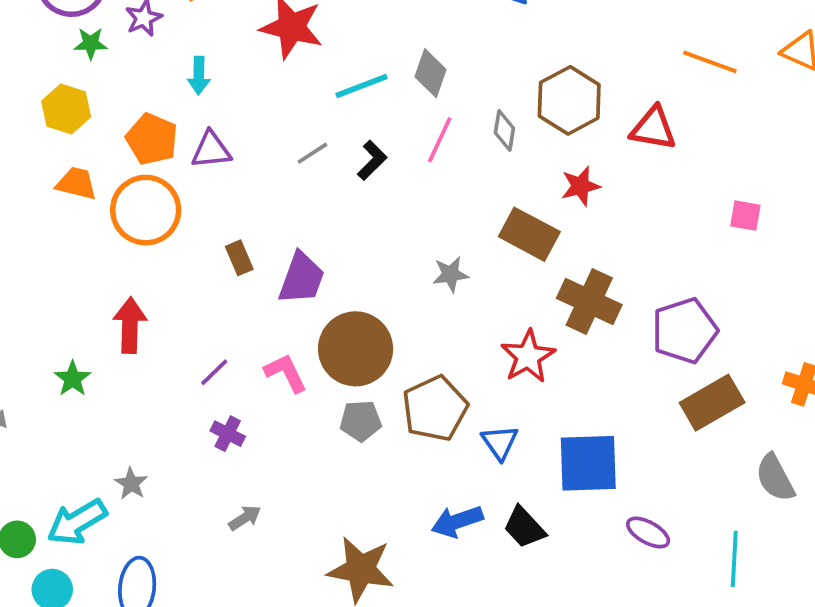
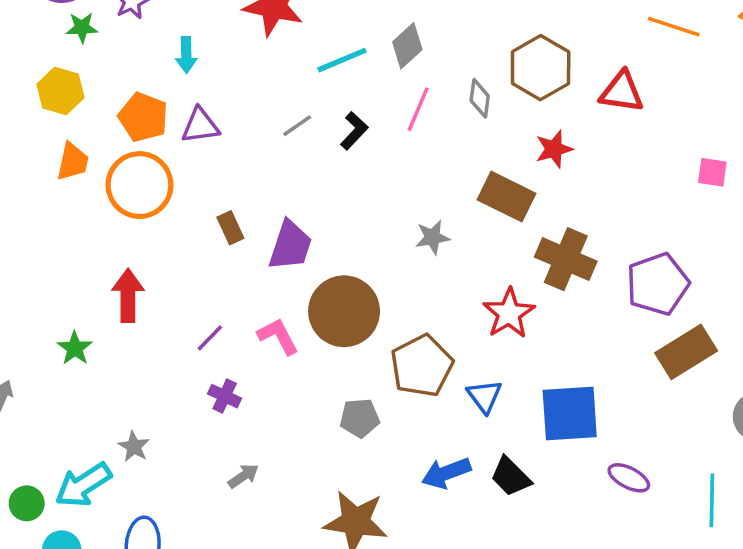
gray diamond: (430, 73) -> (407, 46), turned 30
orange trapezoid: (76, 183) -> (73, 162), turned 90
gray pentagon: (361, 421) -> (360, 418), moved

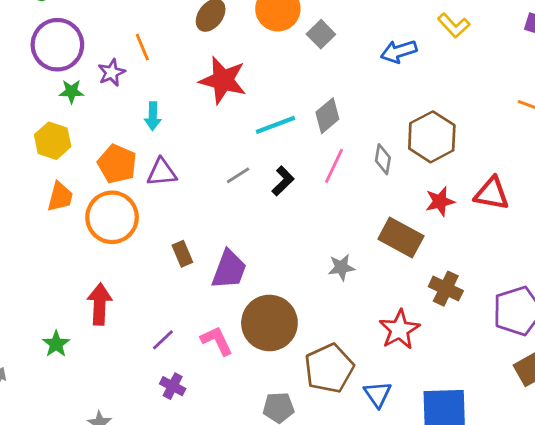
red triangle: (622, 92) -> (492, 194), moved
brown cross: (566, 259) -> (446, 289), size x0.7

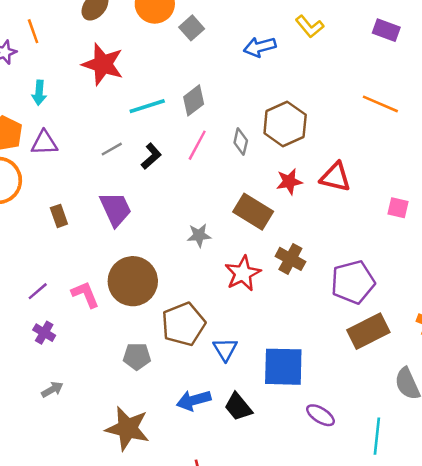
purple trapezoid: (229, 270) -> (116, 209), moved, turned -48
red star: (399, 330) -> (243, 273), moved

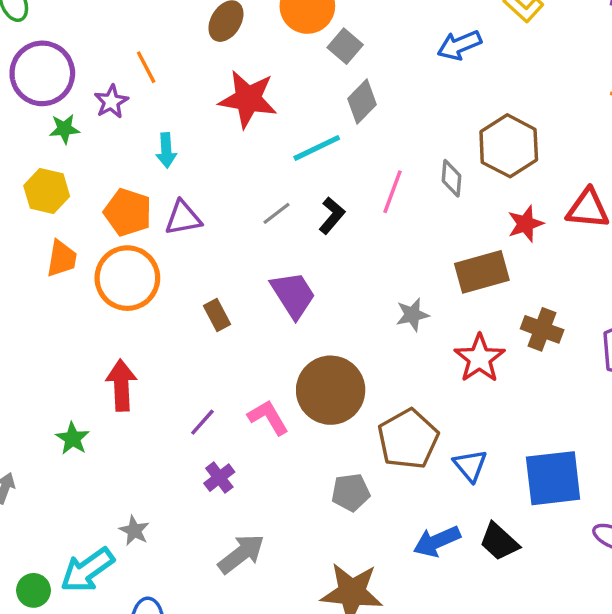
gray square: (192, 28) -> (345, 46), moved
gray diamond: (194, 100) -> (362, 102), moved
brown rectangle: (253, 212) -> (482, 272), turned -39
purple cross: (44, 333) -> (219, 478), turned 30
gray arrow: (52, 390) -> (241, 554), size x1.6

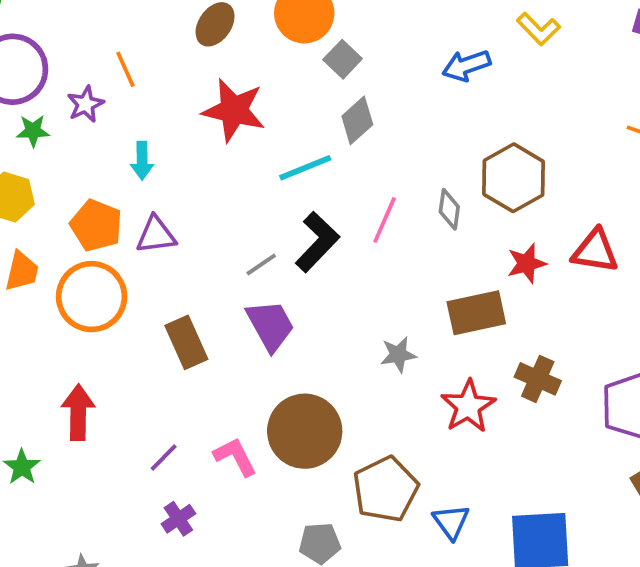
gray line: (277, 213) -> (261, 265), moved
black L-shape: (332, 215) -> (317, 242), size x1.5
brown rectangle: (217, 315) -> (186, 342), size x1.5

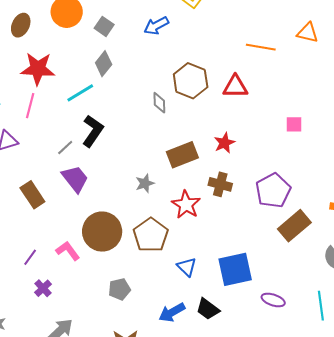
gray square: (343, 59) -> (104, 26), moved
pink line: (385, 220) -> (30, 106), moved
red triangle: (595, 251) -> (235, 87), moved
red star: (527, 263) -> (224, 143), moved
brown pentagon: (386, 489) -> (151, 235), moved

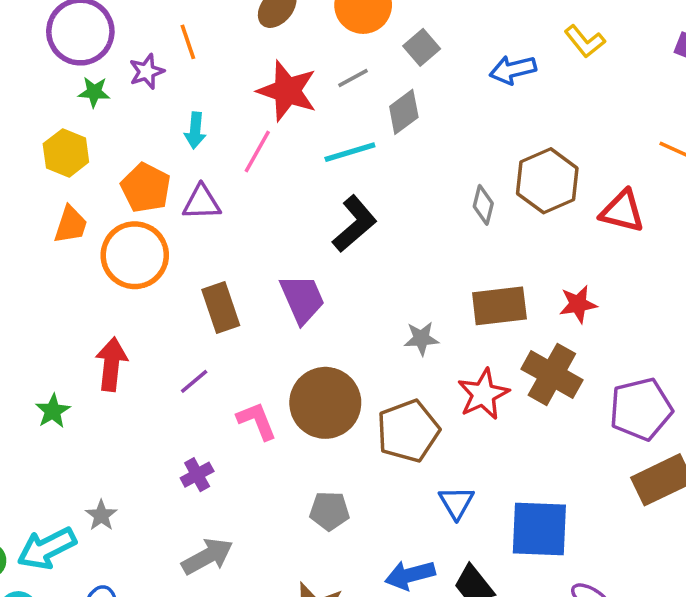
gray line: (65, 148) -> (353, 78), moved
brown cross: (220, 184) -> (552, 374), size x1.4
purple line: (30, 257) -> (194, 381), moved

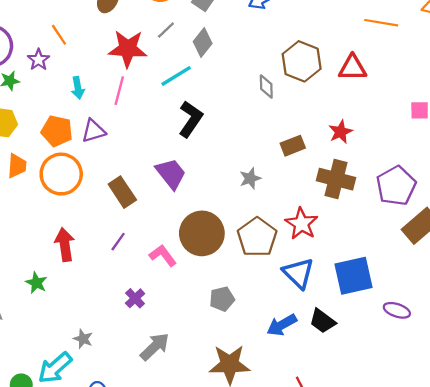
brown rectangle: (499, 306) -> (293, 146), size x0.7
red star: (483, 394) -> (301, 224), moved
blue triangle: (456, 503) -> (298, 273), size x1.4

